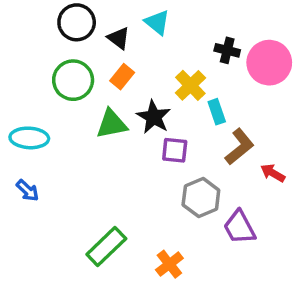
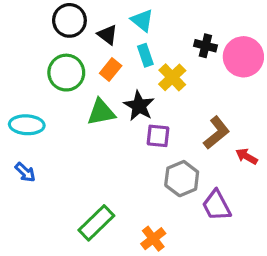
cyan rectangle: (217, 112) -> (145, 55), moved

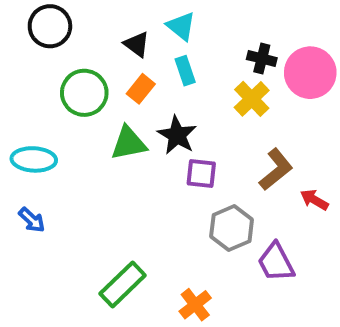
black circle: (69, 20) -> (50, 26), moved
yellow cross: (172, 77) -> (252, 99), moved

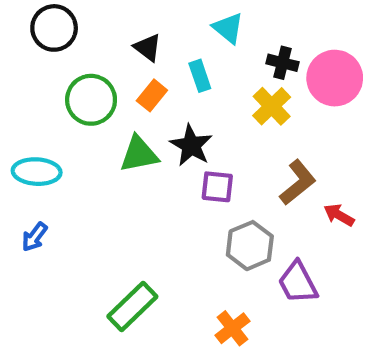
cyan triangle: (181, 26) -> (228, 28), moved
blue arrow: (32, 220) -> (34, 237), turned 84
orange cross: (195, 305) -> (232, 328), moved

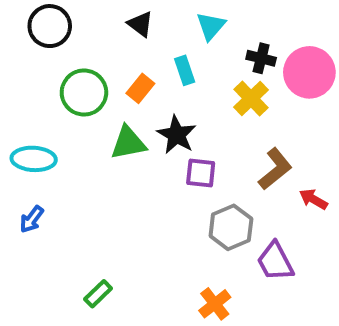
cyan triangle: (228, 28) -> (211, 26), turned 32
black triangle: (148, 48) -> (140, 24), moved
green rectangle: (132, 306) -> (98, 294), moved, size x0.6

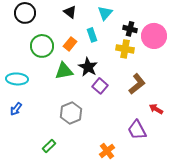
yellow cross: (251, 99) -> (125, 49), turned -36
purple square: (201, 173) -> (100, 86), turned 35
red arrow: (313, 199) -> (156, 109), moved
gray hexagon: (231, 227) -> (71, 113), moved

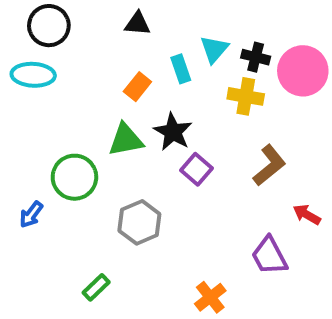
black triangle: (70, 12) -> (137, 24), turned -32
cyan triangle: (105, 13) -> (214, 49), moved
green circle: (42, 46) -> (74, 177), moved
cyan ellipse: (17, 79) -> (33, 75), moved

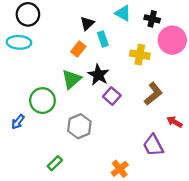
black triangle: (137, 24) -> (87, 23), moved, turned -48
cyan triangle: (214, 49) -> (123, 13), moved, turned -42
black cross: (256, 57) -> (152, 19), moved
green triangle: (126, 140) -> (72, 79), turned -30

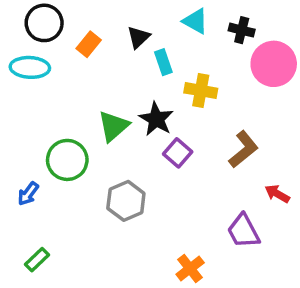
orange rectangle: (78, 49) -> (89, 44), moved
yellow cross: (140, 55) -> (201, 91), moved
green rectangle: (55, 163) -> (37, 260), moved

